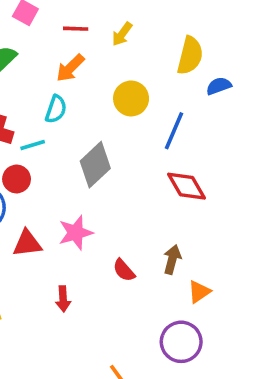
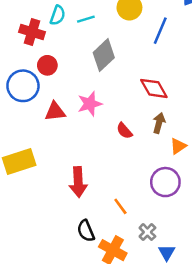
cyan semicircle: (56, 109) -> (58, 15), moved
cyan line: (33, 145) -> (86, 19), moved
red diamond: (187, 186) -> (154, 88), moved
red arrow: (63, 299) -> (78, 182), moved, size x1.6

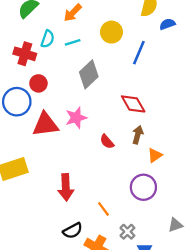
red triangle: (55, 111) -> (45, 124), size x1.4
black semicircle: (86, 231) -> (73, 231), turned -96

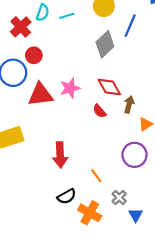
red cross: (25, 54) -> (21, 27), turned 30
gray diamond: (89, 74) -> (105, 44), moved
red diamond: (133, 104) -> (109, 87), moved

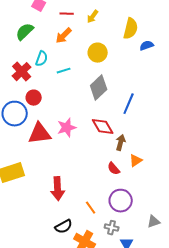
cyan line: (67, 16) -> (64, 71), moved
blue line: (130, 26) -> (129, 104), moved
red semicircle: (99, 111) -> (114, 169), moved
purple circle: (135, 155) -> (121, 201), moved
gray cross: (119, 198) -> (112, 228), turned -32

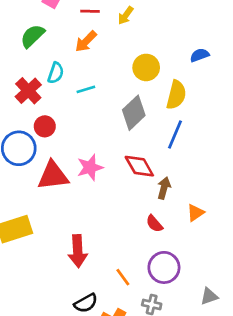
yellow semicircle: (131, 29) -> (176, 95), moved
yellow circle: (98, 53) -> (146, 67), moved
orange triangle: (136, 161) -> (195, 213), moved

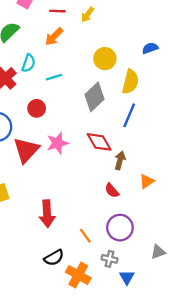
red circle: (45, 126) -> (37, 108), moved
red triangle: (53, 176) -> (26, 150), turned -40

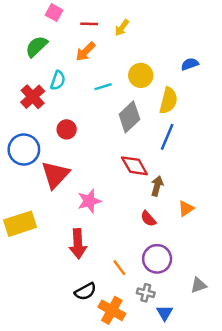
cyan line: (54, 77) -> (103, 87), moved
pink star: (57, 143) -> (89, 201), moved

